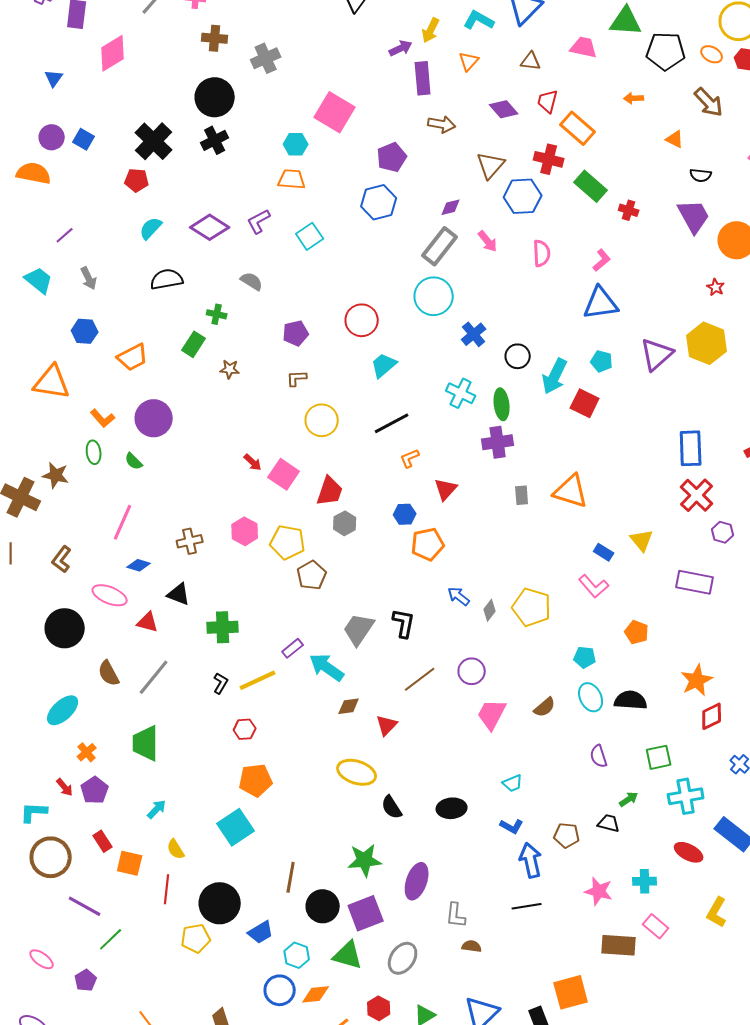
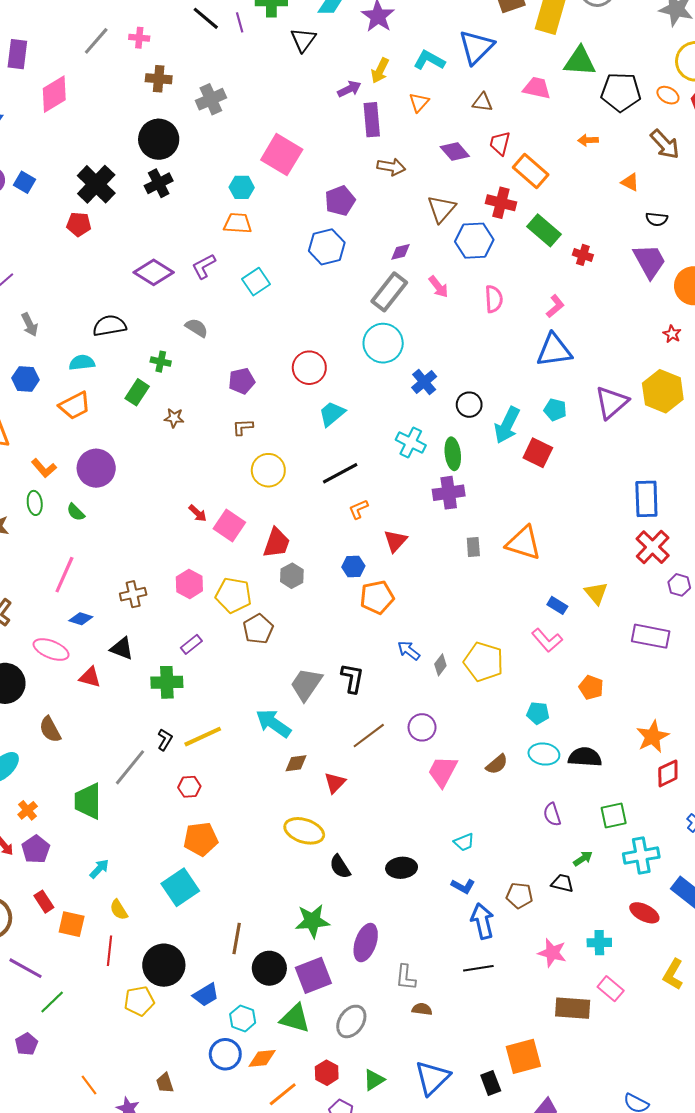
cyan semicircle: (151, 228) -> (82, 363), moved, turned 40
purple rectangle: (293, 648) -> (191, 644), moved
gray line: (154, 677) -> (130, 767), moved
cyan ellipse: (591, 697) -> (544, 754), turned -56

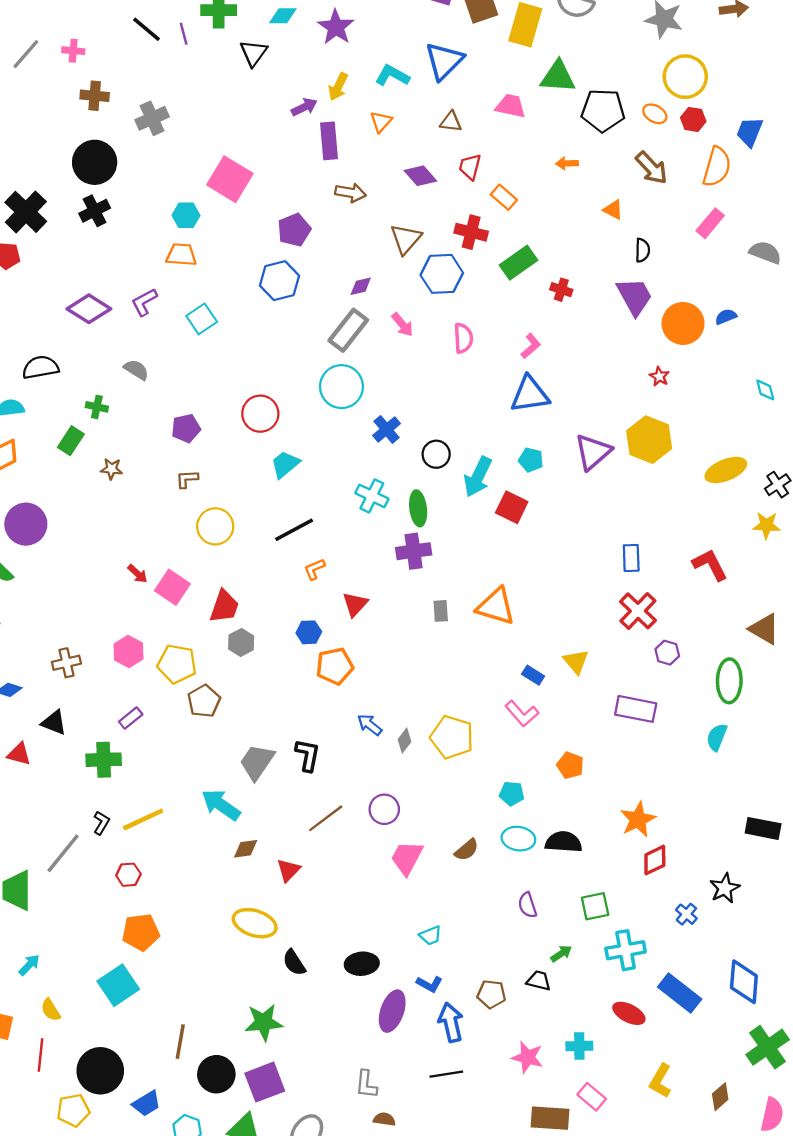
orange rectangle: (531, 171) -> (504, 197), size x0.7
black semicircle: (657, 219) -> (642, 250), turned -95
green rectangle: (544, 230) -> (518, 263), turned -76
blue rectangle: (646, 499) -> (631, 558), size x0.7
purple ellipse: (366, 943) -> (392, 1011), moved

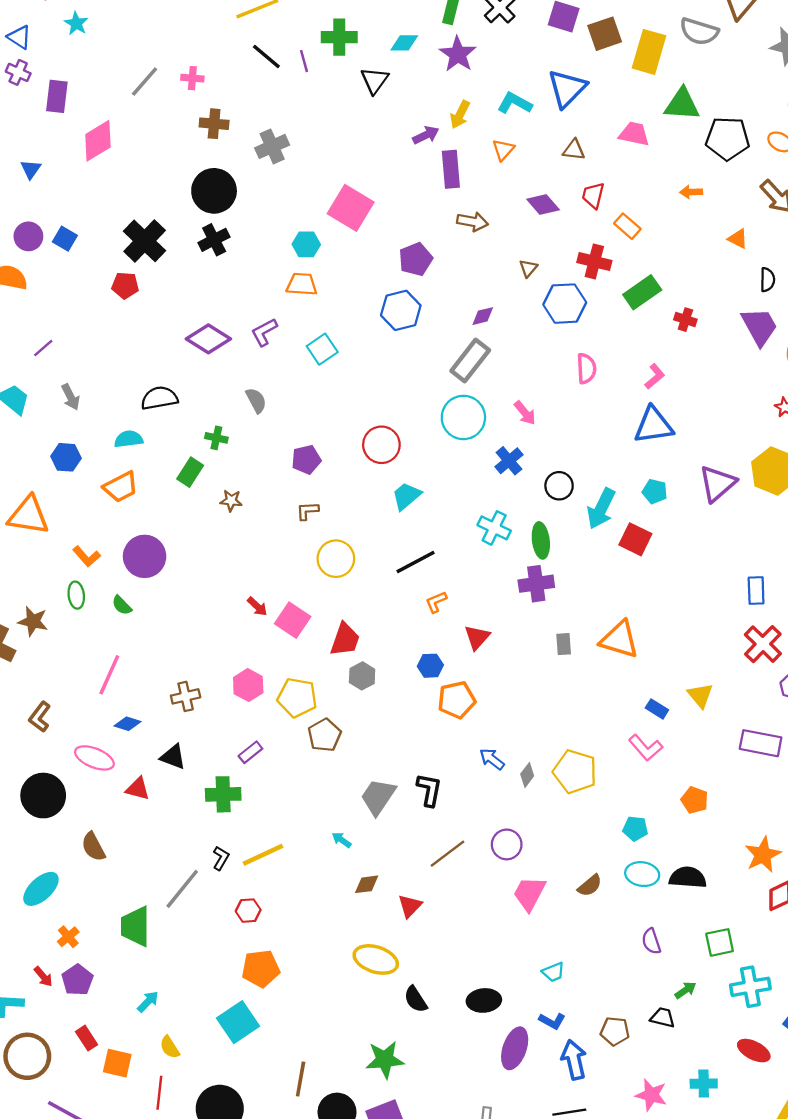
brown triangle: (406, 239) -> (528, 268), size x0.6
pink arrow: (402, 325) -> (525, 413), moved
gray semicircle: (136, 370) -> (256, 400), turned 30
cyan arrow: (221, 805) -> (342, 840), size x0.5

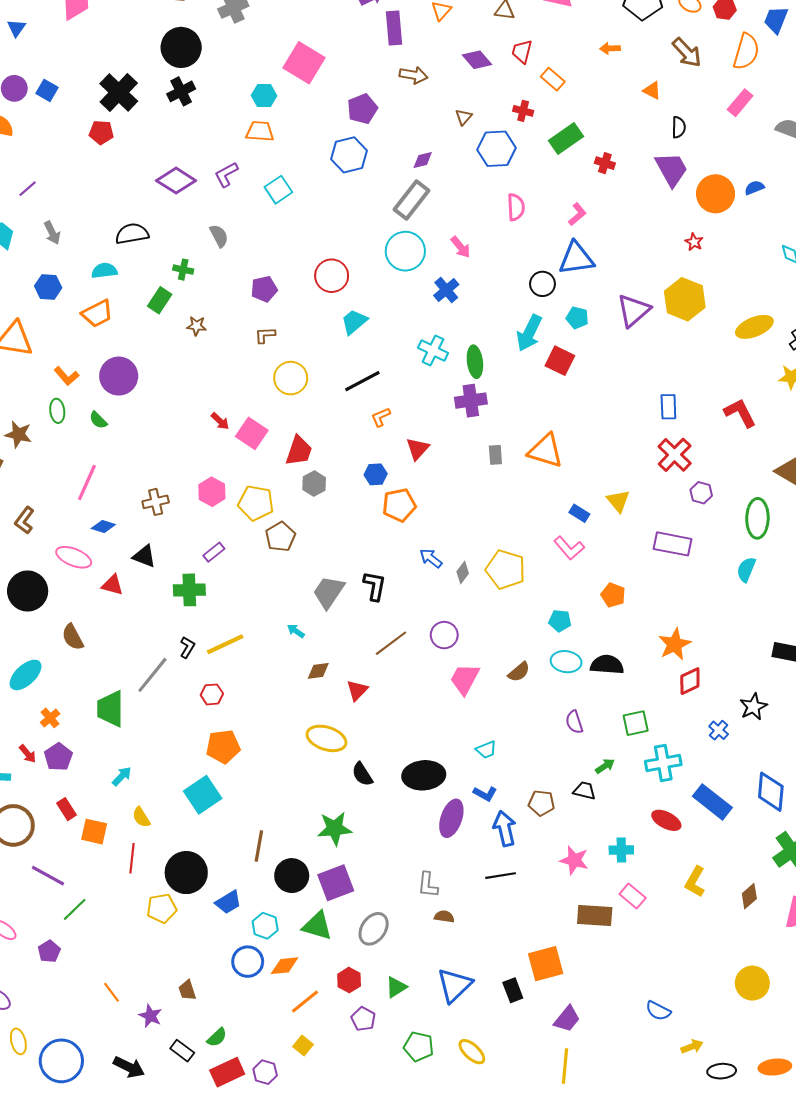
red cross: (594, 261) -> (523, 111), size x0.7
black circle: (559, 486) -> (542, 284), moved
black ellipse: (484, 1000) -> (424, 775), size x1.4

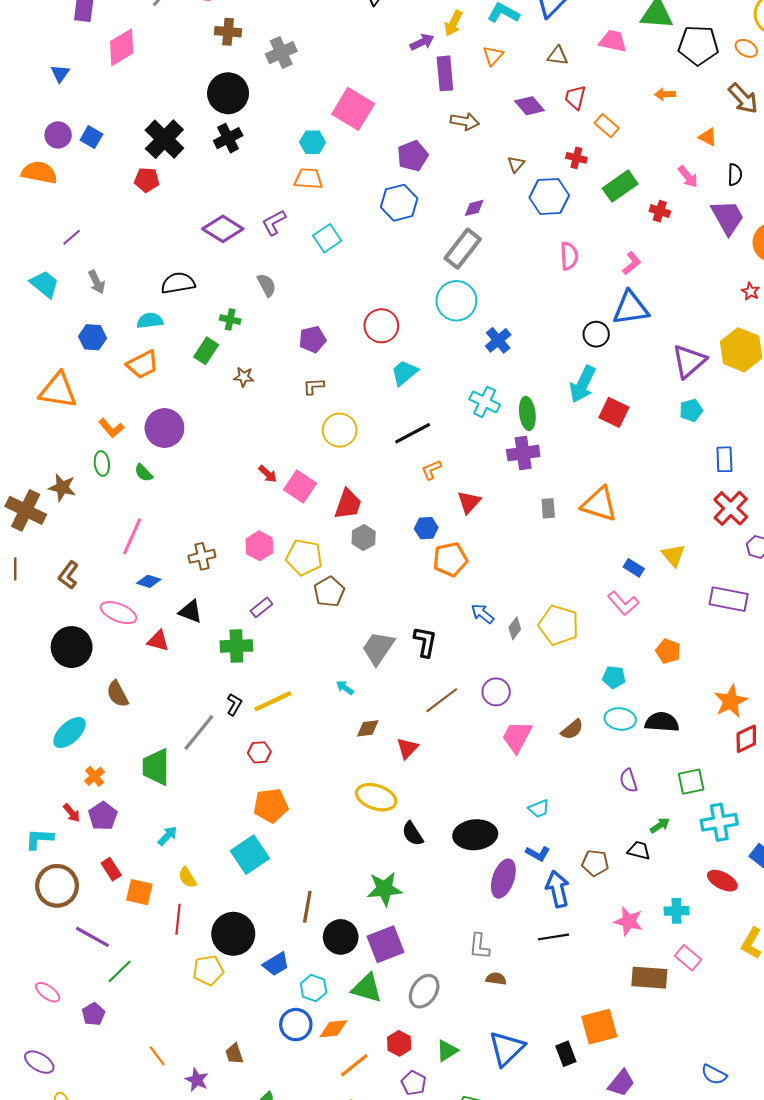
pink arrow: (461, 247) -> (688, 177), moved
cyan pentagon: (577, 318) -> (691, 410), moved, turned -30

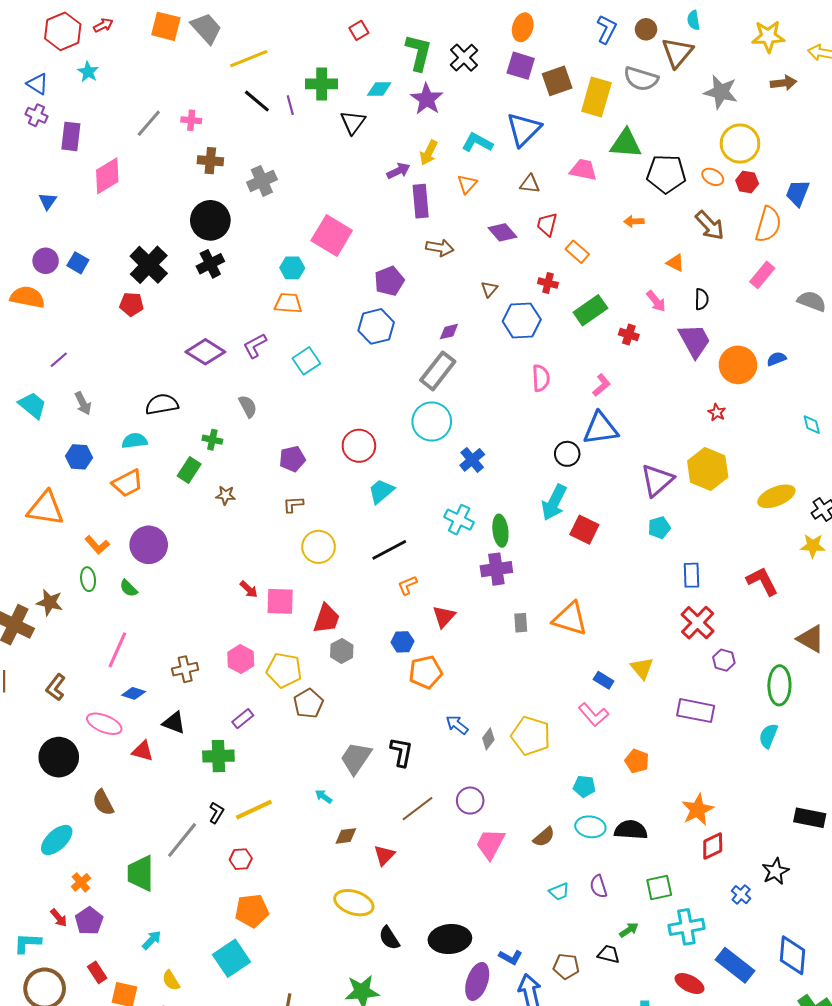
pink square: (300, 486) -> (280, 601), turned -32
cyan trapezoid: (539, 809) -> (559, 892), moved

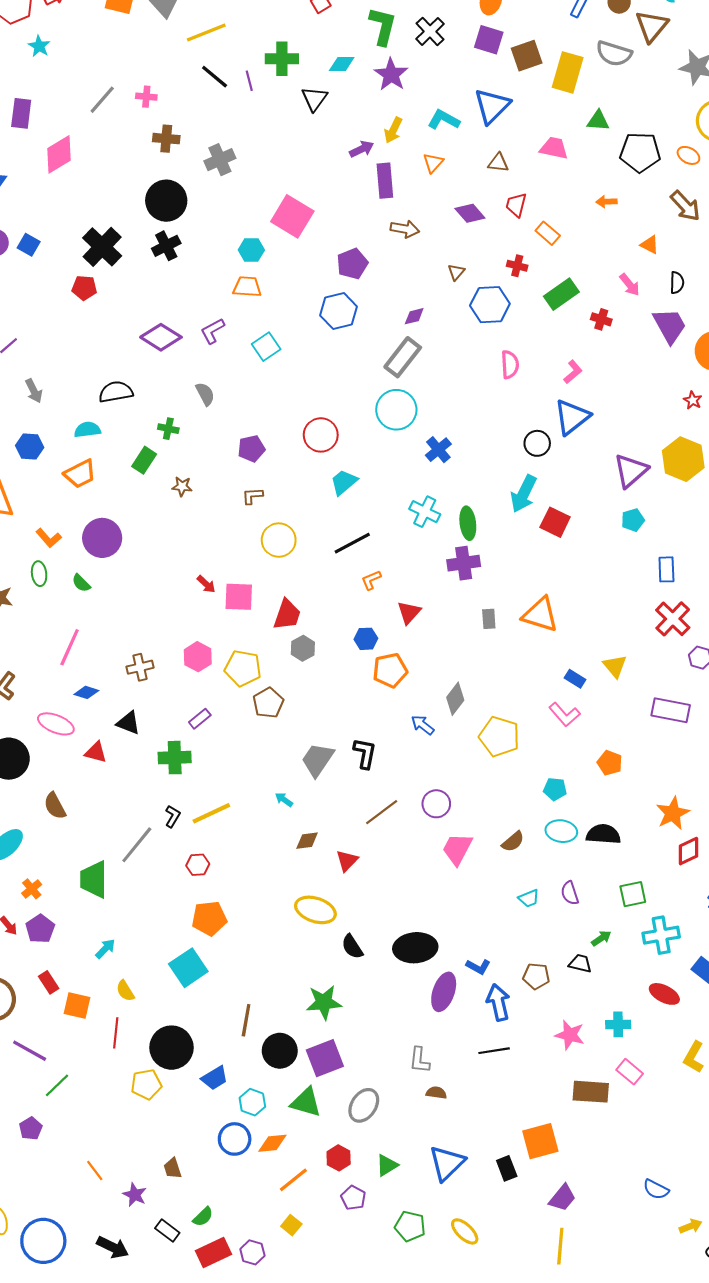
green triangle: (626, 144) -> (598, 121), size x0.7
blue triangle: (601, 429) -> (572, 417), turned -30
gray diamond: (488, 739) -> (455, 699), moved, size x1.4

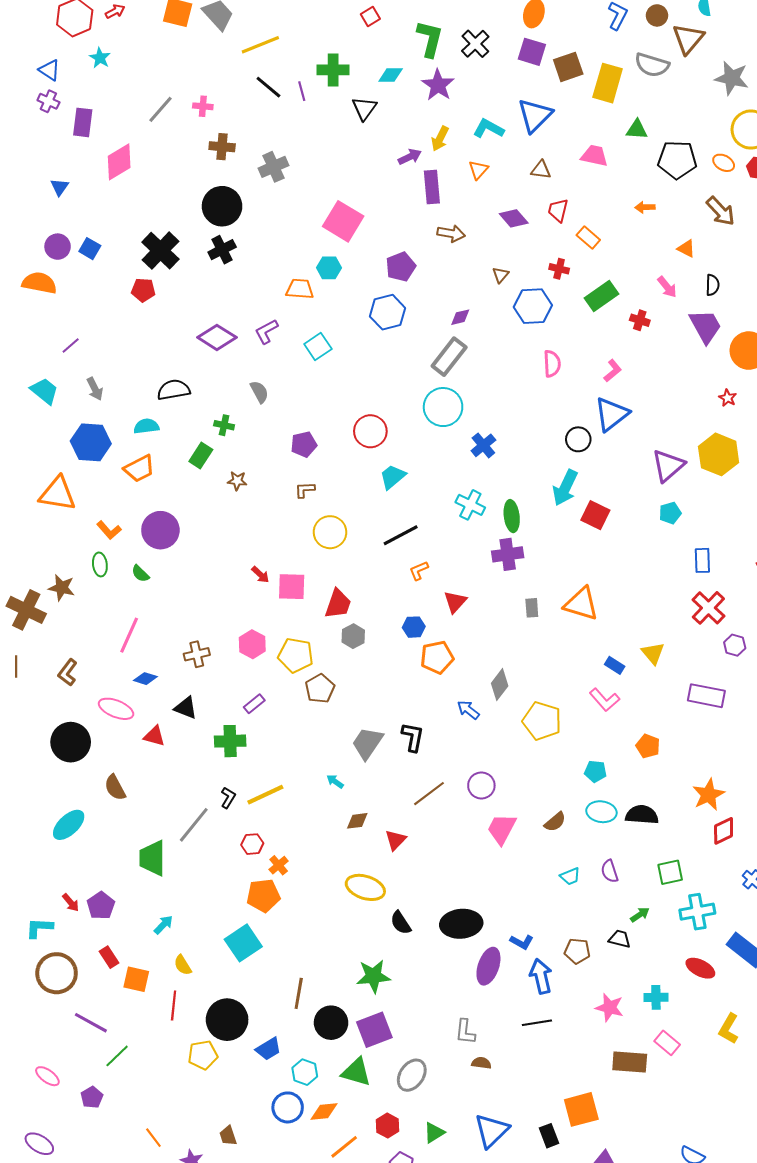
cyan hexagon: (251, 250) -> (329, 268), moved
blue hexagon: (30, 447) -> (91, 442), size x1.5
orange cross: (32, 889) -> (279, 865), moved

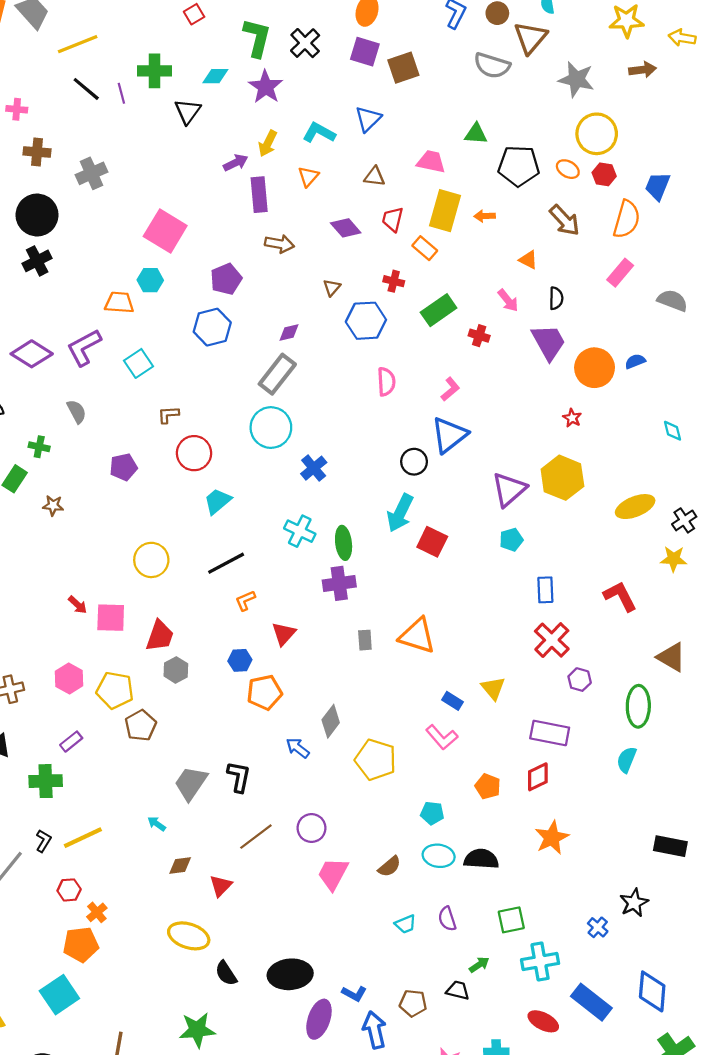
yellow rectangle: (608, 83) -> (445, 211), moved
blue triangle: (535, 115) -> (368, 119), size x0.7
purple L-shape: (266, 331) -> (84, 347), size x1.4
brown L-shape: (305, 490) -> (168, 415), moved
red diamond: (724, 831) -> (538, 777), moved

